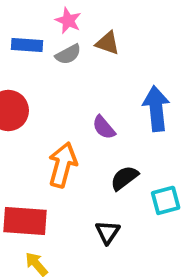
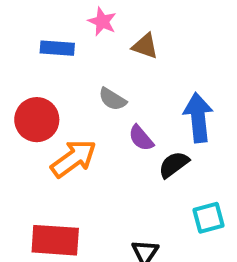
gray semicircle: (68, 54) -> (112, 99), moved, turned 60
orange arrow: (63, 165) -> (74, 158), moved, turned 39
black semicircle: (124, 178) -> (174, 165), moved

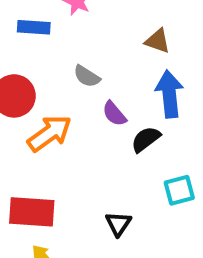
brown triangle: (145, 46) -> (158, 41), moved

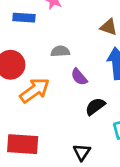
gray semicircle: (87, 76) -> (60, 51), turned 144
black semicircle: (146, 139) -> (95, 106), moved

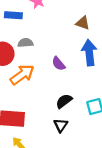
gray semicircle: (60, 51) -> (25, 43), moved
black semicircle: (95, 106) -> (64, 101), moved

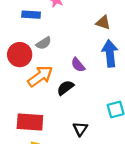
gray semicircle: (25, 43) -> (44, 43), turned 152
black semicircle: (64, 101) -> (65, 88), moved

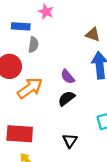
gray semicircle: (44, 43) -> (33, 45), moved, turned -49
black semicircle: (65, 88) -> (66, 98), moved

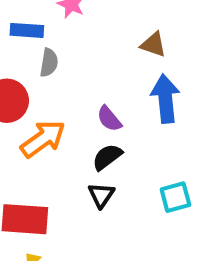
black triangle: (70, 141) -> (101, 195), moved

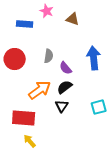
brown triangle: (153, 44) -> (73, 19), moved
gray semicircle: (49, 63) -> (49, 56), moved
orange arrow: (43, 139) -> (40, 90), moved

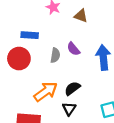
blue rectangle: (25, 24) -> (30, 35), moved
purple semicircle: (66, 68) -> (73, 49), moved

